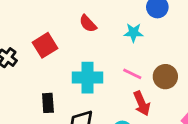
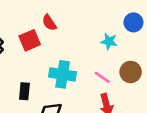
red semicircle: (88, 24) -> (49, 23), moved
brown circle: (165, 77) -> (131, 72), moved

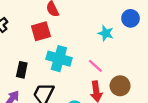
red square: (30, 40) -> (41, 31), moved
brown circle: (131, 72) -> (120, 86), moved

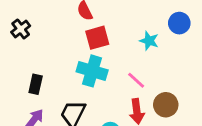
red square: (41, 31) -> (97, 38), moved
black rectangle: (22, 70) -> (36, 84), moved

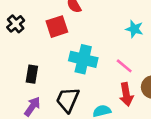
red square: (97, 38) -> (57, 27), moved

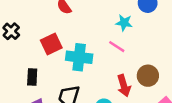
red square: (57, 27) -> (51, 44), moved
pink line: (124, 66) -> (117, 47), moved

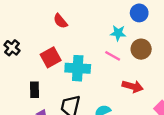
brown circle: (148, 76) -> (141, 49), moved
red arrow: (124, 86) -> (133, 86), moved, turned -54

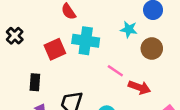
pink line: (113, 56) -> (115, 71), moved
cyan cross: (78, 68) -> (86, 41), moved

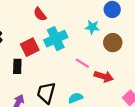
cyan cross: (86, 41) -> (56, 39), turned -30
black rectangle: (35, 82) -> (17, 66), moved

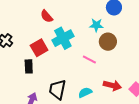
brown circle: (113, 43) -> (108, 42), moved
red arrow: (104, 76) -> (112, 85), moved

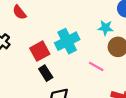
red semicircle: (47, 16) -> (19, 12), moved
black rectangle: (29, 66) -> (46, 73), moved, turned -32

